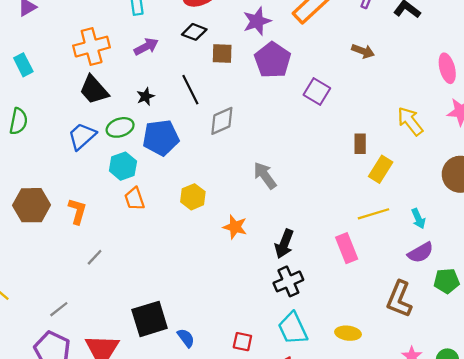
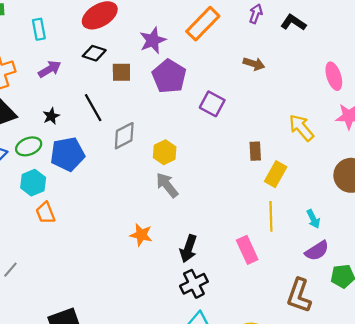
yellow hexagon: (193, 197) -> (165, 152), moved
yellow line: (374, 214) -> (271, 216), turned -72

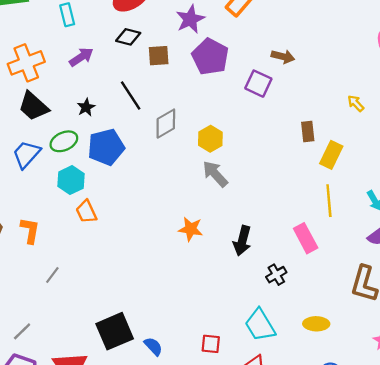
brown arrow: (254, 64) -> (283, 57), moved
yellow arrow: (301, 128) -> (356, 103), size x0.6
black cross: (194, 284) -> (276, 275), moved, size x0.7

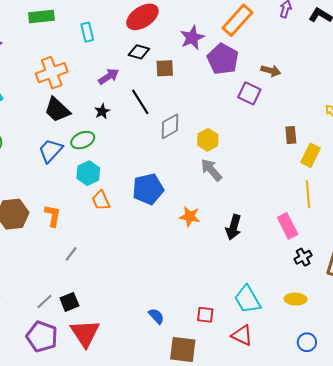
purple arrow: (81, 57) -> (109, 76), moved
purple pentagon: (210, 57) -> (223, 59), moved
blue pentagon: (106, 147) -> (148, 189), moved
black cross: (276, 275) -> (303, 257), moved
black square: (115, 331) -> (69, 302), moved, size x0.6

